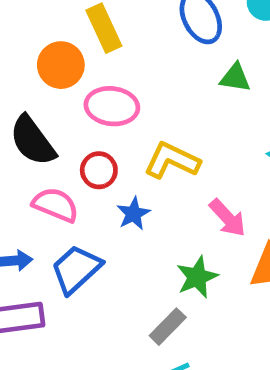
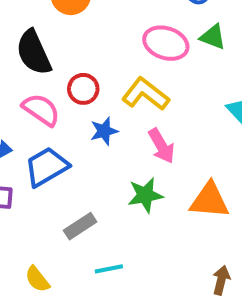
pink ellipse: (112, 106) -> (166, 43), moved
pink arrow: (228, 218) -> (161, 146), moved
gray rectangle: (168, 327) -> (80, 226), moved

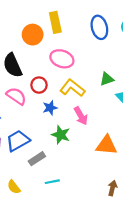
green triangle: (213, 37) -> (107, 79), moved, turned -40
pink ellipse: (166, 43) -> (62, 59), moved
blue trapezoid: (47, 167) -> (18, 141), moved
green star: (145, 195) -> (61, 135), moved, turned 30

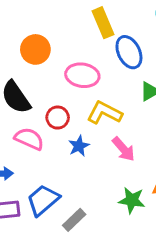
yellow rectangle: (55, 22) -> (103, 23), moved
blue ellipse: (99, 27) -> (129, 52), moved
green star: (61, 135) -> (132, 200), moved

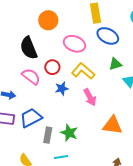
blue ellipse: (129, 52) -> (108, 36), turned -50
green star: (132, 200) -> (69, 133), moved
gray rectangle: (74, 220) -> (48, 135), turned -49

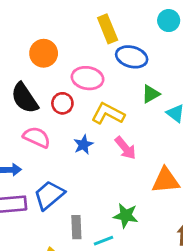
red circle: (52, 67) -> (62, 103), moved
green star: (69, 133) -> (126, 216), moved
gray rectangle: (48, 135) -> (76, 227), moved

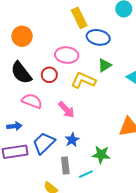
orange circle: (44, 53) -> (22, 36), moved
green triangle: (151, 94) -> (105, 65), moved
blue star: (83, 145) -> (72, 140), moved
pink arrow: (125, 148) -> (66, 110), moved

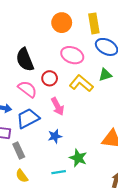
orange circle: (22, 36) -> (62, 23), moved
red circle: (49, 75) -> (50, 78), moved
blue trapezoid: (44, 143) -> (28, 118), moved
gray rectangle: (65, 165) -> (19, 150), moved, turned -35

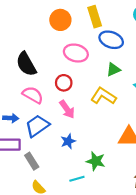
red circle: (50, 78) -> (64, 83), moved
yellow L-shape: (81, 83) -> (103, 96), moved

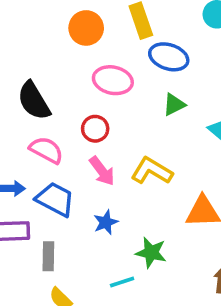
yellow L-shape: (103, 96) -> (152, 171), moved
blue trapezoid: (37, 126) -> (55, 199), turned 65
gray rectangle: (32, 161) -> (48, 256), turned 35

